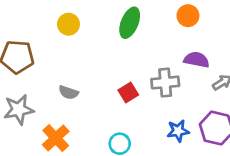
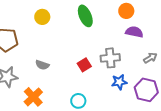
green ellipse: (130, 23) -> (85, 16), turned -45
purple semicircle: (197, 60) -> (134, 32), moved
blue star: (178, 131) -> (119, 82), moved

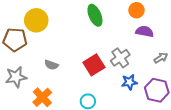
yellow circle: (42, 17) -> (36, 20), moved, size x1.5
gray cross: (110, 58) -> (120, 58), turned -30
red square: (84, 65) -> (94, 65), size x1.5

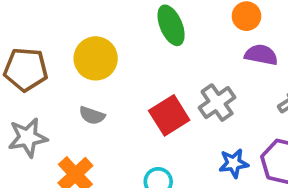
yellow circle: (36, 20) -> (96, 58), moved
blue star: (129, 82) -> (234, 163), moved

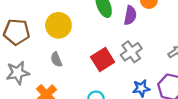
purple semicircle: (261, 55) -> (130, 15), moved, turned 90
gray semicircle: (92, 115) -> (56, 60), turned 48

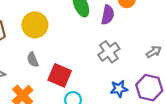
red square: (103, 60) -> (60, 75), moved, turned -35

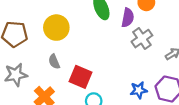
gray cross: (109, 52) -> (142, 39), moved

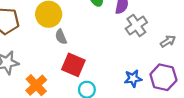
gray semicircle: (54, 62) -> (61, 37), moved

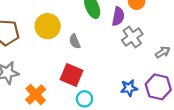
gray semicircle: (61, 37) -> (75, 41), moved

